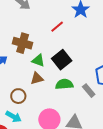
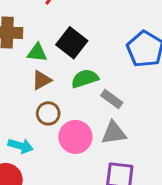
gray rectangle: (89, 91) -> (112, 99), moved
brown circle: (18, 96) -> (48, 113), moved

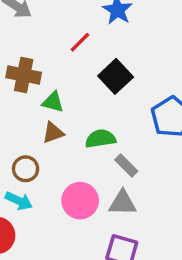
black square: (72, 43) -> (116, 76), moved
brown circle: (48, 113) -> (26, 169), moved

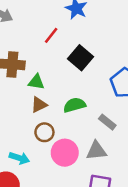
gray rectangle: (126, 166) -> (107, 122), moved
brown circle: (26, 169) -> (44, 132), moved

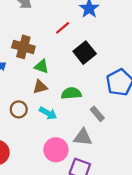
brown circle: (44, 132) -> (19, 109), moved
pink circle: (65, 153) -> (56, 150), moved
cyan arrow: (19, 158) -> (48, 113), moved

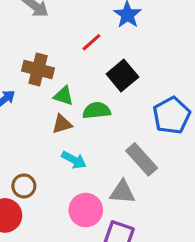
green semicircle: (71, 93) -> (97, 110), moved
brown circle: (19, 109) -> (24, 186), moved
gray rectangle: (97, 114) -> (142, 159), size x1.5

